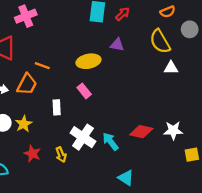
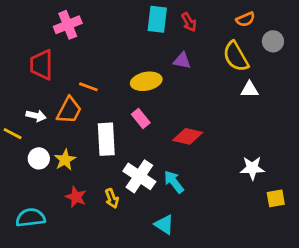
red arrow: (123, 14) -> (189, 22), turned 104
white rectangle: (57, 107) -> (106, 139), size x1.6
red diamond: (141, 132) -> (188, 136), moved
cyan triangle: (126, 178) -> (164, 225), moved

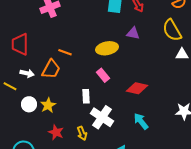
red trapezoid: (42, 65) -> (20, 44), moved
white rectangle: (106, 139) -> (86, 96), moved, size x0.6
cyan arrow: (174, 182) -> (141, 121), moved

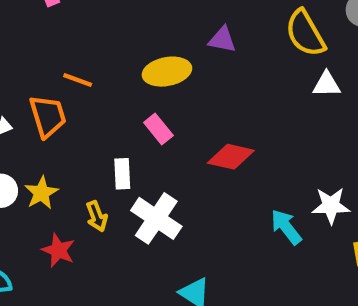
orange trapezoid: (51, 69) -> (48, 116), turned -45
cyan arrow: (141, 121) -> (286, 227), moved
yellow arrow: (82, 133) -> (97, 216), moved

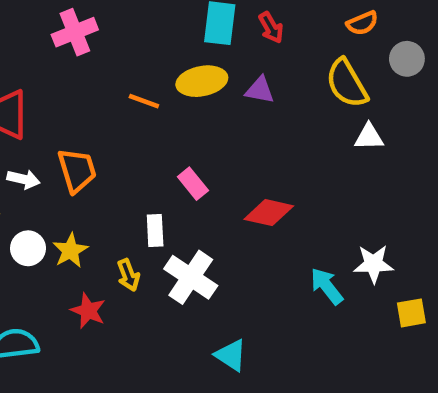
yellow ellipse: (167, 72) -> (202, 81), moved
orange line: (78, 80) -> (144, 101), moved

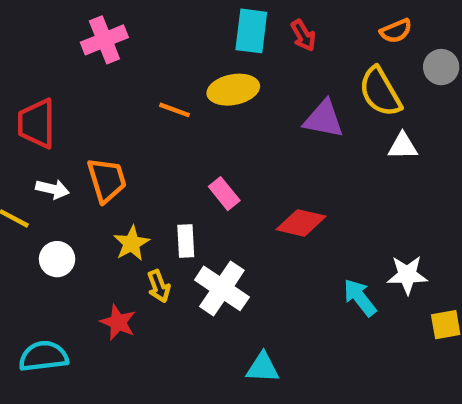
purple triangle: (260, 90) -> (324, 119), moved, size x1.4
yellow star: (70, 251) -> (132, 243), moved
cyan triangle: (231, 355) -> (263, 368), turned -30

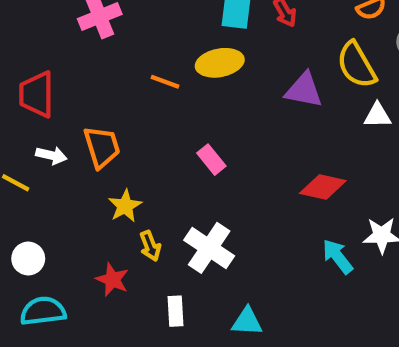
red diamond: (301, 223) -> (323, 187), moved
white rectangle: (186, 241) -> (176, 311), moved
white circle: (57, 259) -> (28, 259), moved

